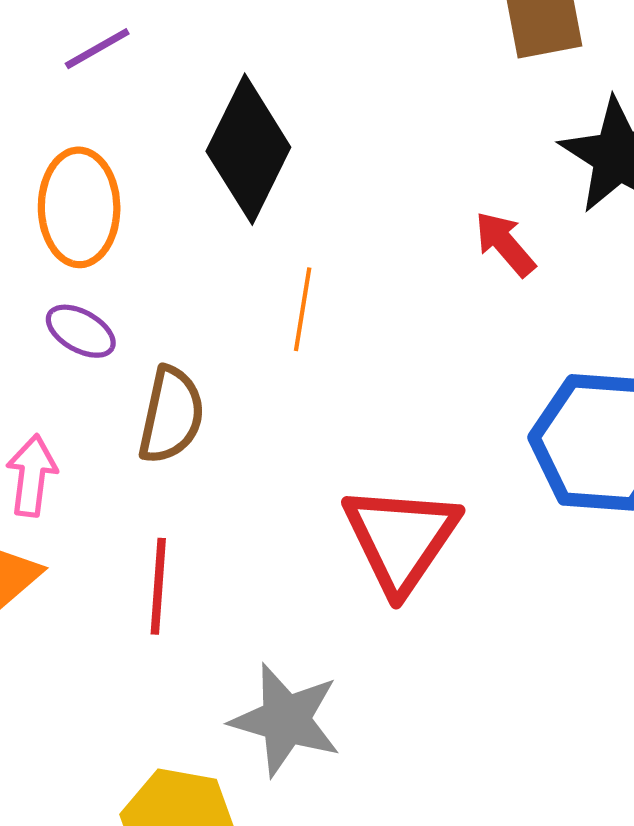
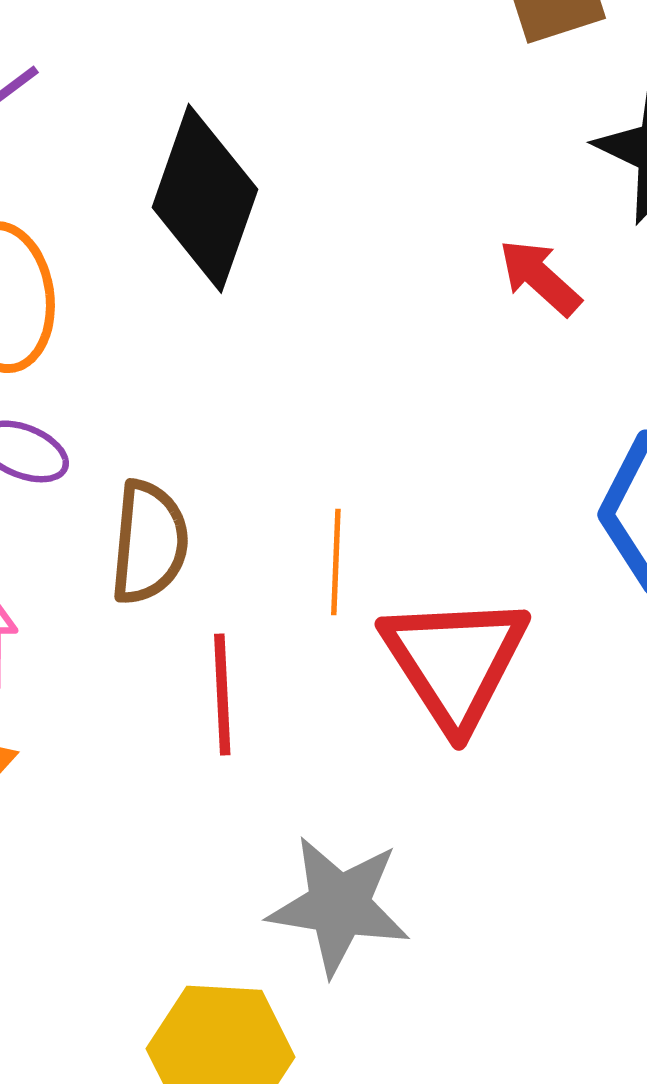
orange line: (303, 309) -> (336, 562), moved
red line: (158, 586) -> (222, 694), moved

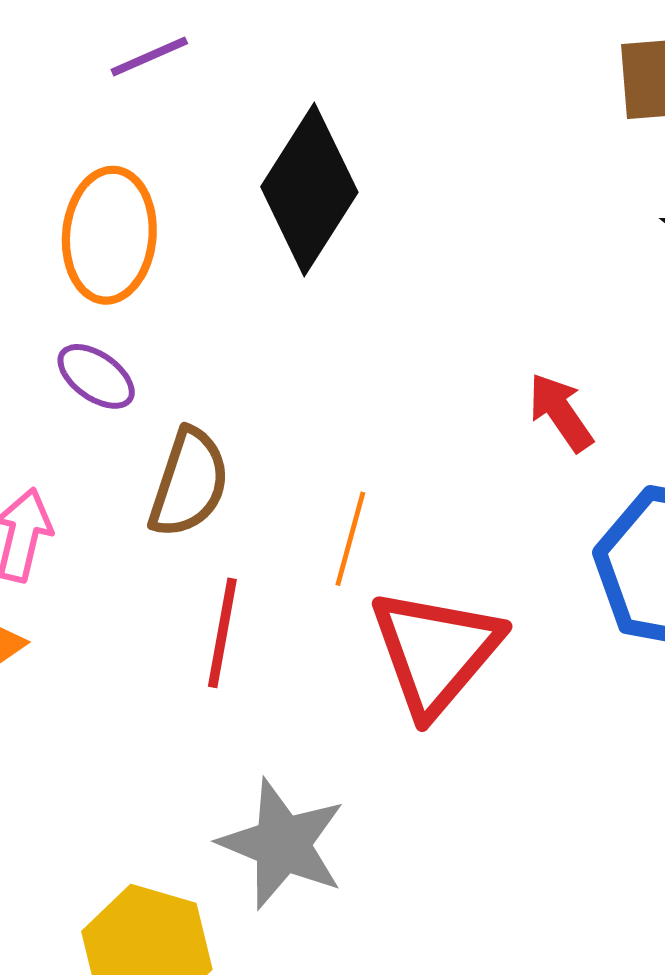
red arrow: (540, 277) -> (561, 412), moved

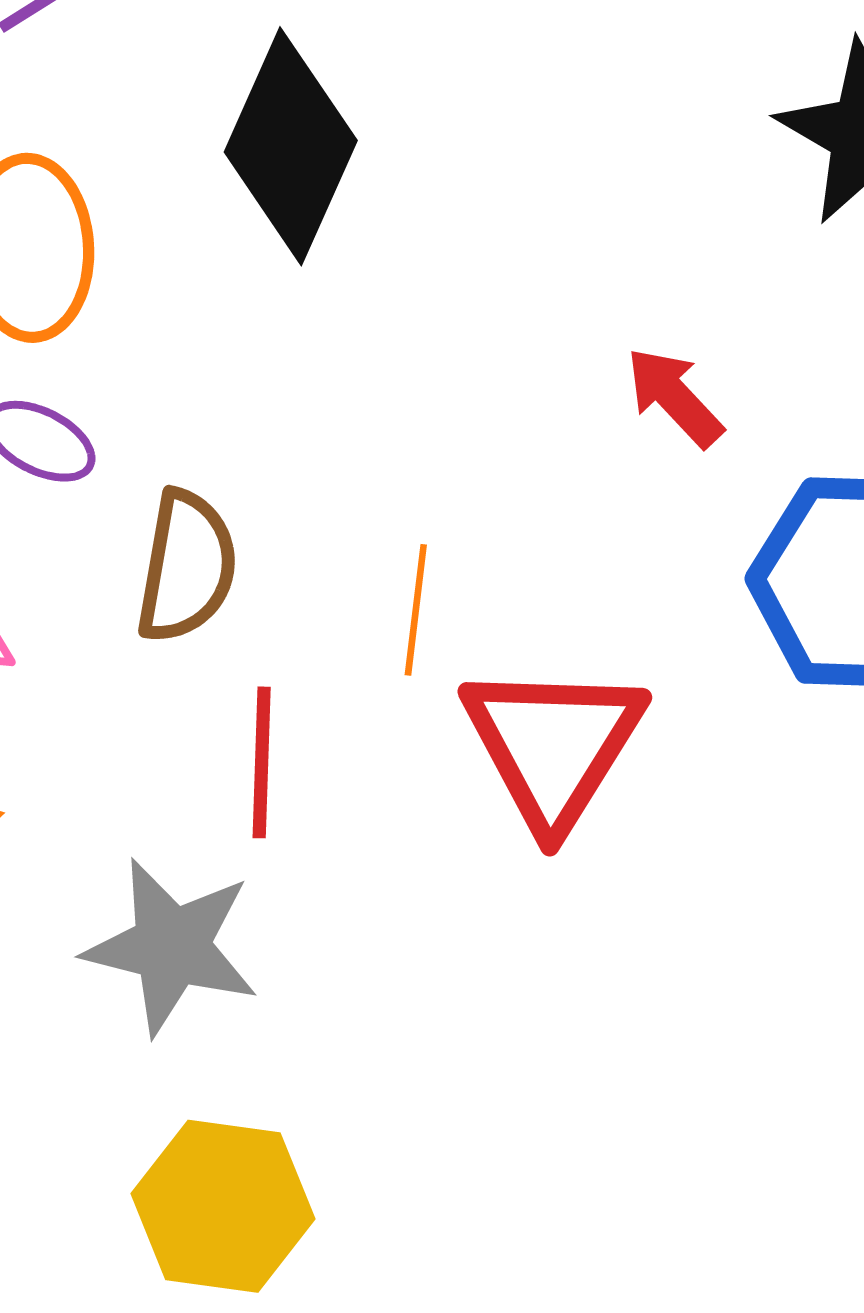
gray star: (282, 844) -> (171, 947), moved

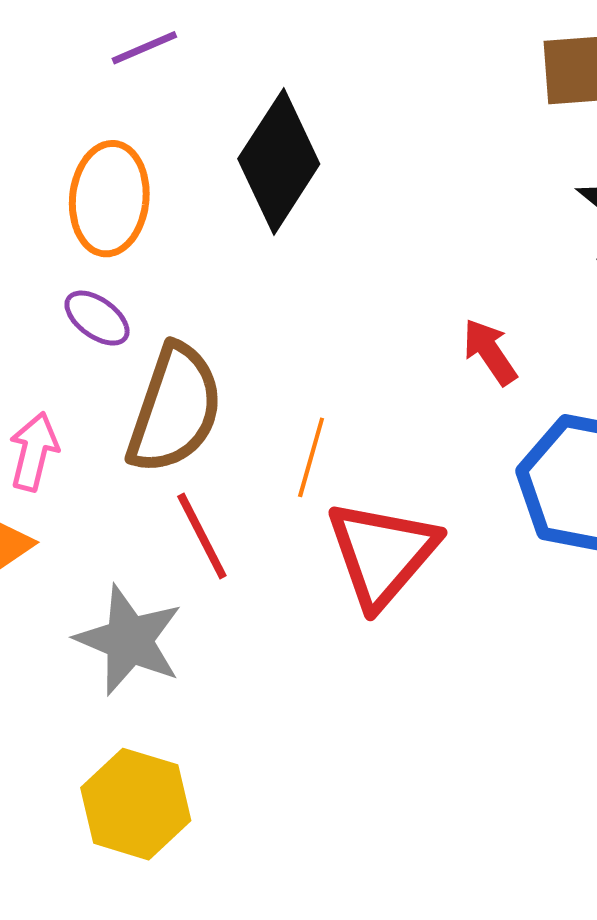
brown semicircle: (187, 567) -> (175, 409), size x1.4
red line: (262, 762) -> (202, 536), turned -38

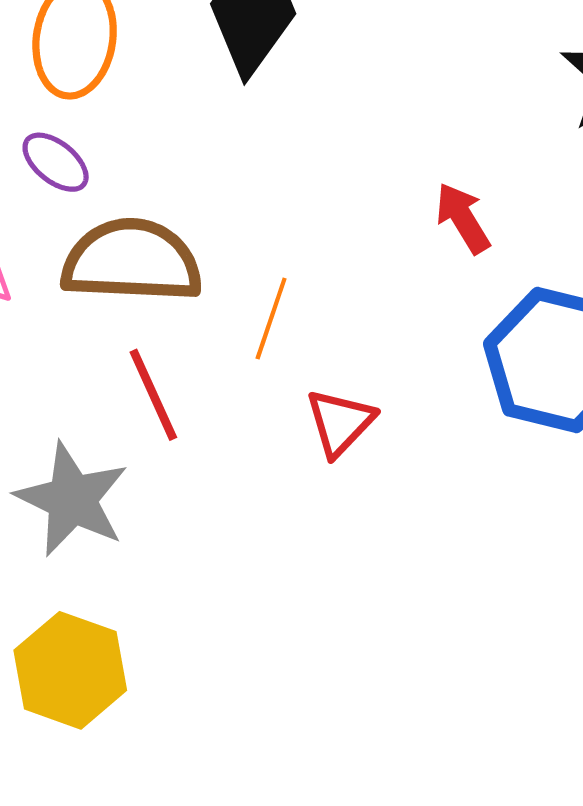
brown semicircle: (175, 409) -> (132, 261), turned -109
red triangle: (382, 553) -> (340, 422), size x0.6

